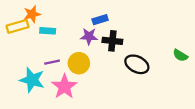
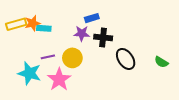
orange star: (32, 14) -> (33, 23), moved
green semicircle: (180, 55) -> (161, 62), moved
black ellipse: (137, 64) -> (126, 59), turned 30

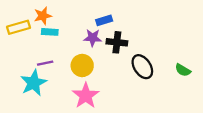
orange star: (33, 23) -> (43, 16), moved
purple line: (48, 57) -> (45, 63), moved
cyan star: (29, 73) -> (34, 83), turned 30
pink star: (59, 79) -> (86, 96), moved

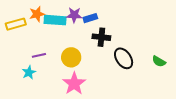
cyan rectangle: (50, 32) -> (55, 20), moved, size x1.5
purple star: (93, 38) -> (74, 15), moved
cyan star: (34, 83) -> (29, 72), size x0.6

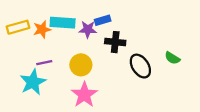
orange star: (37, 14) -> (42, 29), moved
purple star: (74, 15) -> (88, 29), moved
green semicircle: (159, 61) -> (172, 58), moved
cyan star: (29, 72) -> (33, 82), size x1.6

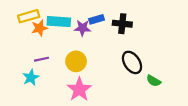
yellow rectangle: (18, 27) -> (29, 16), moved
black cross: (115, 42) -> (122, 24), moved
green semicircle: (172, 58) -> (154, 81), moved
cyan star: (33, 82) -> (31, 78), size x0.7

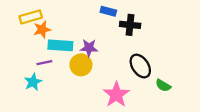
blue rectangle: (96, 19) -> (108, 11), moved, turned 32
cyan rectangle: (59, 22) -> (60, 45), moved
purple star: (82, 28) -> (89, 48), moved
pink star: (79, 89) -> (116, 95), moved

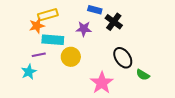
yellow rectangle: (31, 17) -> (48, 15), moved
black cross: (130, 25) -> (114, 22), turned 30
purple star: (89, 48) -> (84, 29), moved

